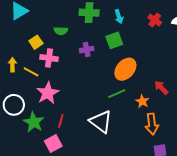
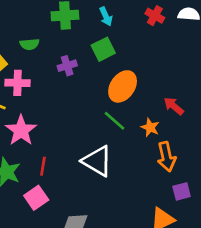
green line: (117, 94) -> (114, 121), turned 72

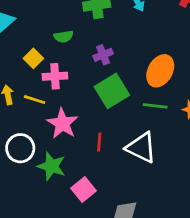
green square: (103, 49) -> (112, 91), moved, size x1.4
green line: (114, 121) -> (155, 106), turned -30
red line: (43, 166) -> (99, 142), moved

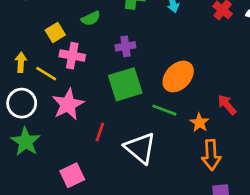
green semicircle: (64, 37) -> (91, 18), turned -30
white circle: (20, 148) -> (22, 103), moved
green star: (51, 166) -> (26, 142), moved

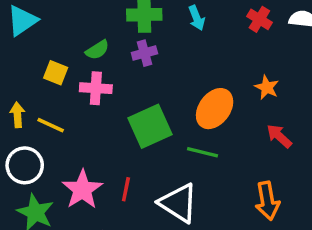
yellow square: (55, 33) -> (56, 73), turned -30
purple cross: (125, 46) -> (144, 53), moved
pink cross: (72, 56) -> (96, 88), moved
pink star: (68, 104) -> (82, 189), moved
orange star: (199, 123) -> (267, 87), moved

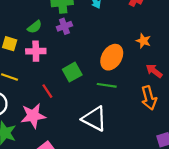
green square: (150, 126) -> (72, 72), size x0.7
pink star: (82, 189) -> (33, 116), turned 30
red line: (126, 189) -> (47, 91), moved, turned -40
orange arrow: (267, 201) -> (149, 98), moved

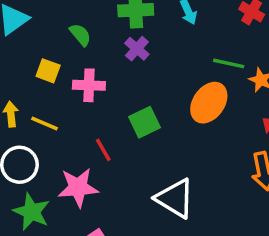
purple cross: (64, 26) -> (137, 49), turned -32
green semicircle: (35, 27) -> (80, 35), moved, turned -96
green line: (107, 85) -> (229, 63), moved

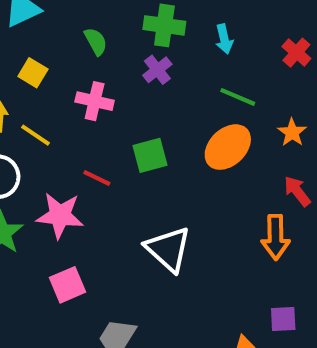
green line: (229, 63) -> (238, 97), moved
yellow square: (48, 71) -> (33, 73), moved
red line: (103, 150) -> (97, 178), turned -45

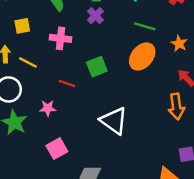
yellow square: (33, 73) -> (22, 26), turned -35
pink star: (60, 215) -> (48, 108), size x0.6

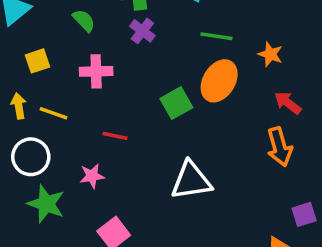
green square: (97, 67) -> (176, 103), moved
white triangle: (114, 121) -> (191, 181), turned -36

